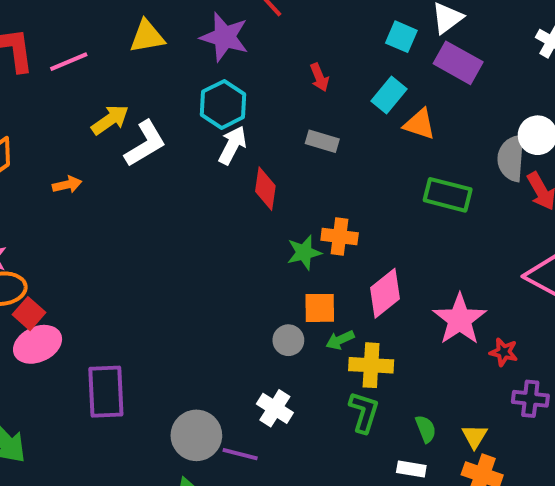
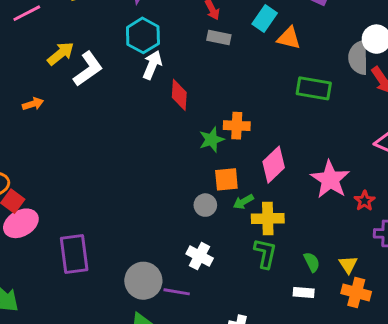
gray rectangle: (322, 141) -> (219, 38), moved
red star: (504, 352) -> (365, 201), turned 30

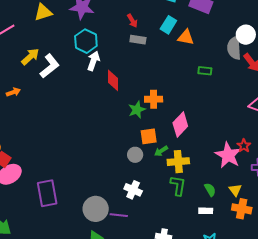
green rectangle: (314, 88) -> (205, 71), size x0.6
pink star: (330, 179) -> (228, 155), moved

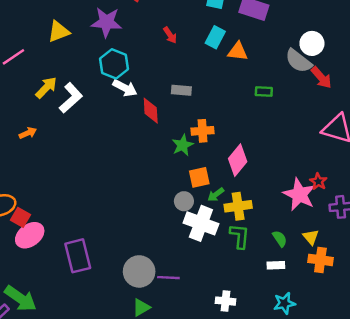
gray rectangle: (138, 40) -> (181, 90), moved
gray semicircle: (234, 48) -> (299, 61), turned -45
white arrow: (93, 61) -> (125, 88), turned 102
white cross: (133, 190) -> (201, 223), moved, size x1.5

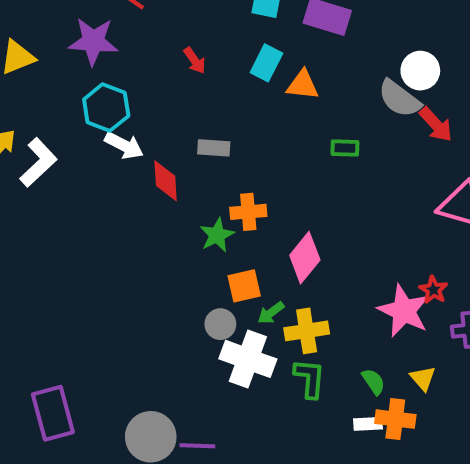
orange cross: (320, 260) -> (395, 419), moved

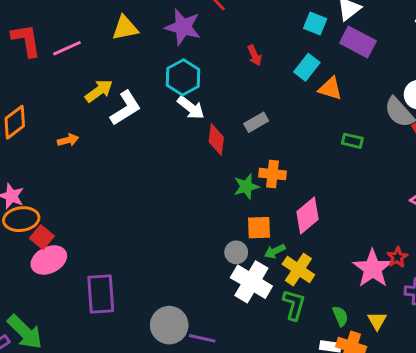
gray rectangle: (214, 148) -> (256, 122), turned -45
yellow cross: (307, 331) -> (298, 270), turned 32

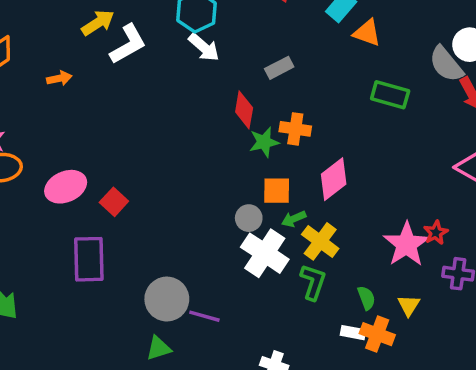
red diamond: (216, 139) -> (244, 110), moved
green rectangle: (352, 141) -> (390, 95), size x1.5
red square: (42, 237) -> (114, 202), moved
pink ellipse: (49, 260) -> (66, 187), moved

